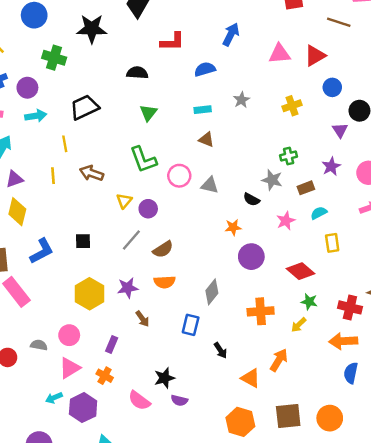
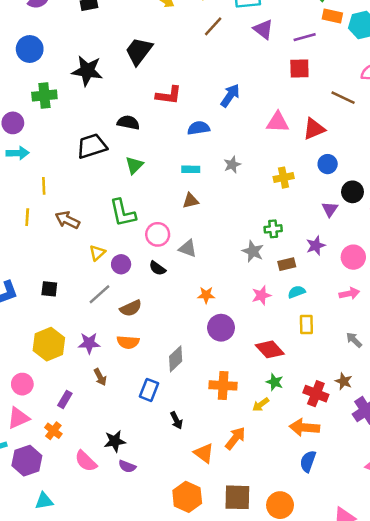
green cross: (54, 58) -> (44, 96), turned -30
black trapezoid: (85, 107) -> (92, 146), moved
brown triangle: (206, 140) -> (191, 201), turned -42
black semicircle: (251, 199) -> (157, 268), moved

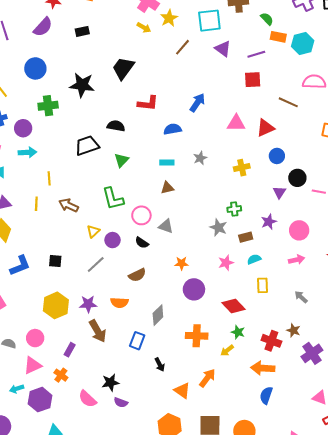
brown semicircle: (131, 308) -> (137, 275), moved
brown arrow: (100, 377) -> (98, 331), size x1.6

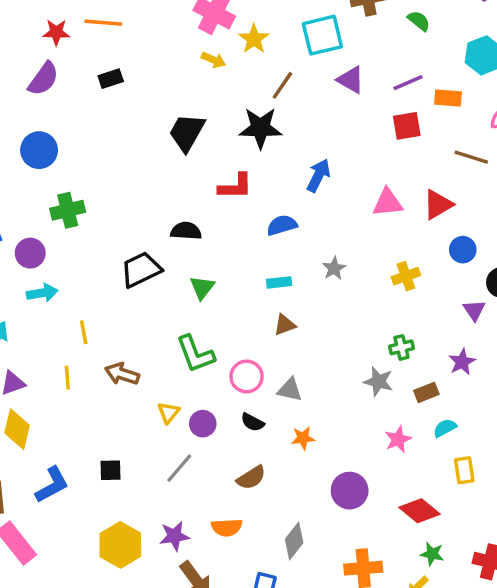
orange rectangle: (278, 37) -> (448, 98), moved
black star: (82, 85) -> (260, 128), moved
orange star: (181, 263) -> (303, 438), moved

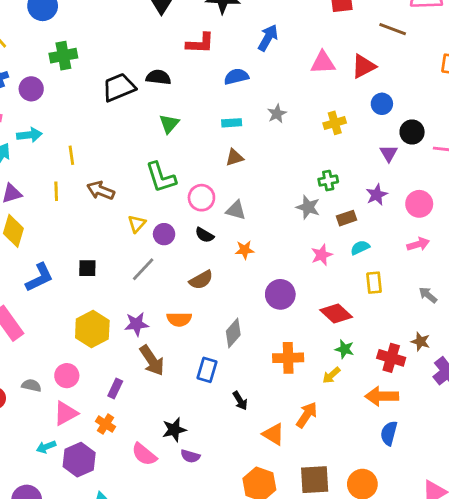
black trapezoid: (141, 270) -> (119, 87), moved
cyan arrow: (42, 293) -> (29, 135), moved

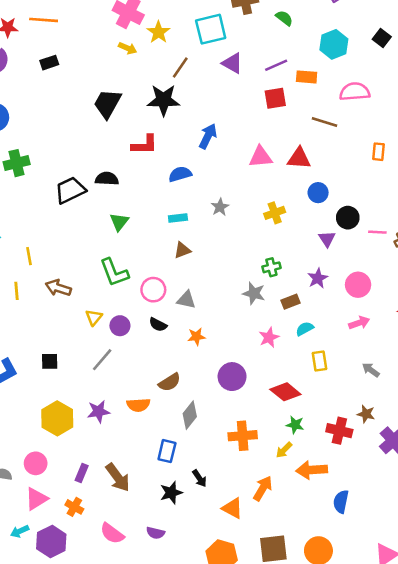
red triangle: (364, 66) -> (299, 158), turned 35
brown semicircle: (201, 280) -> (170, 382), moved
brown arrow: (152, 360) -> (118, 477), moved
orange arrow: (382, 396) -> (312, 470), moved
black star: (174, 430) -> (171, 493), moved

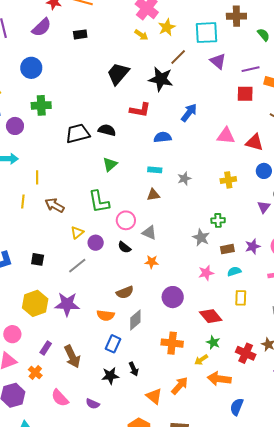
gray star: (220, 207) -> (184, 179), moved
purple star: (318, 278) -> (253, 246), moved
orange semicircle: (138, 405) -> (106, 315), moved
purple star: (98, 412) -> (67, 304), size x1.4

